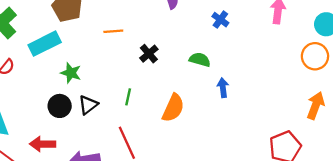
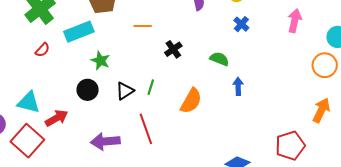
black triangle: (88, 105) -> (125, 91), moved
red arrow: (43, 144) -> (56, 118), moved, turned 145

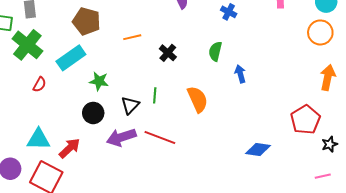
green semicircle: (219, 59) -> (215, 51), turned -84
orange semicircle: (191, 101) -> (198, 99), turned -40
red line: (146, 129) -> (160, 137), turned -36
purple arrow: (105, 141) -> (121, 137), moved

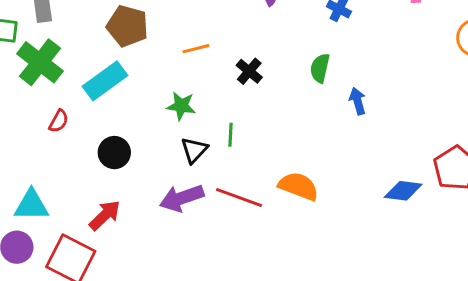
green star: (99, 81) -> (181, 106), moved
orange semicircle: (198, 99) -> (299, 186), moved, turned -44
black circle: (93, 113) -> (114, 153), moved
cyan triangle: (38, 139) -> (31, 205), moved
blue diamond: (258, 150) -> (403, 191), moved

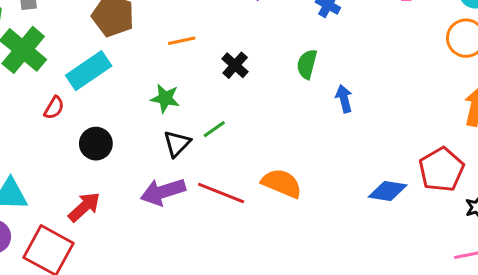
red semicircle: (59, 121) -> (54, 108), moved
green line: (231, 135) -> (214, 129), turned 50

